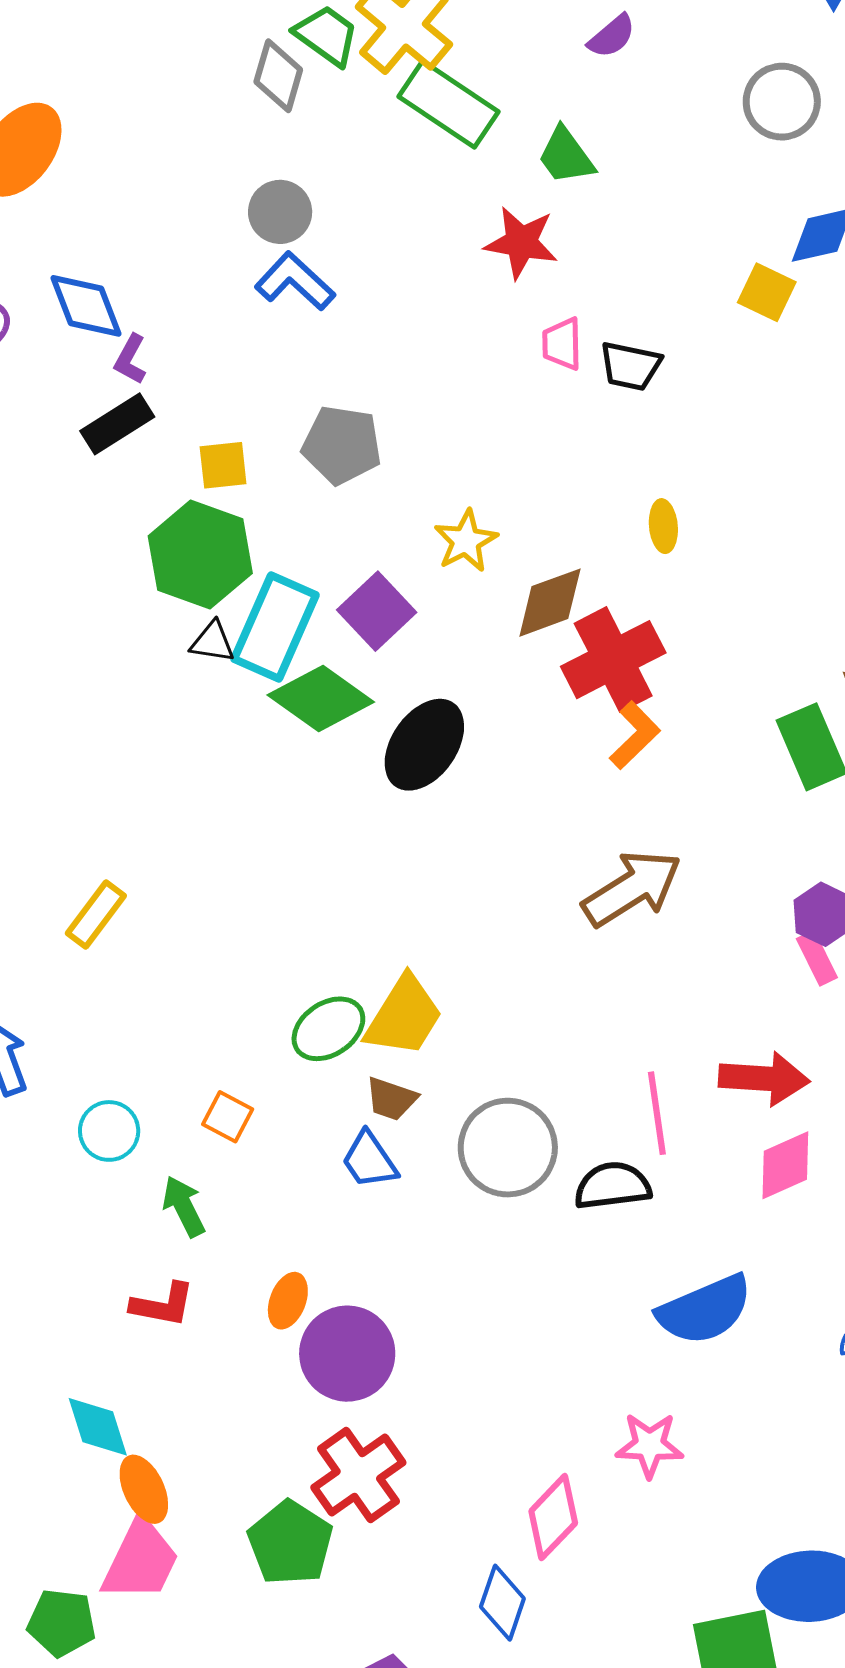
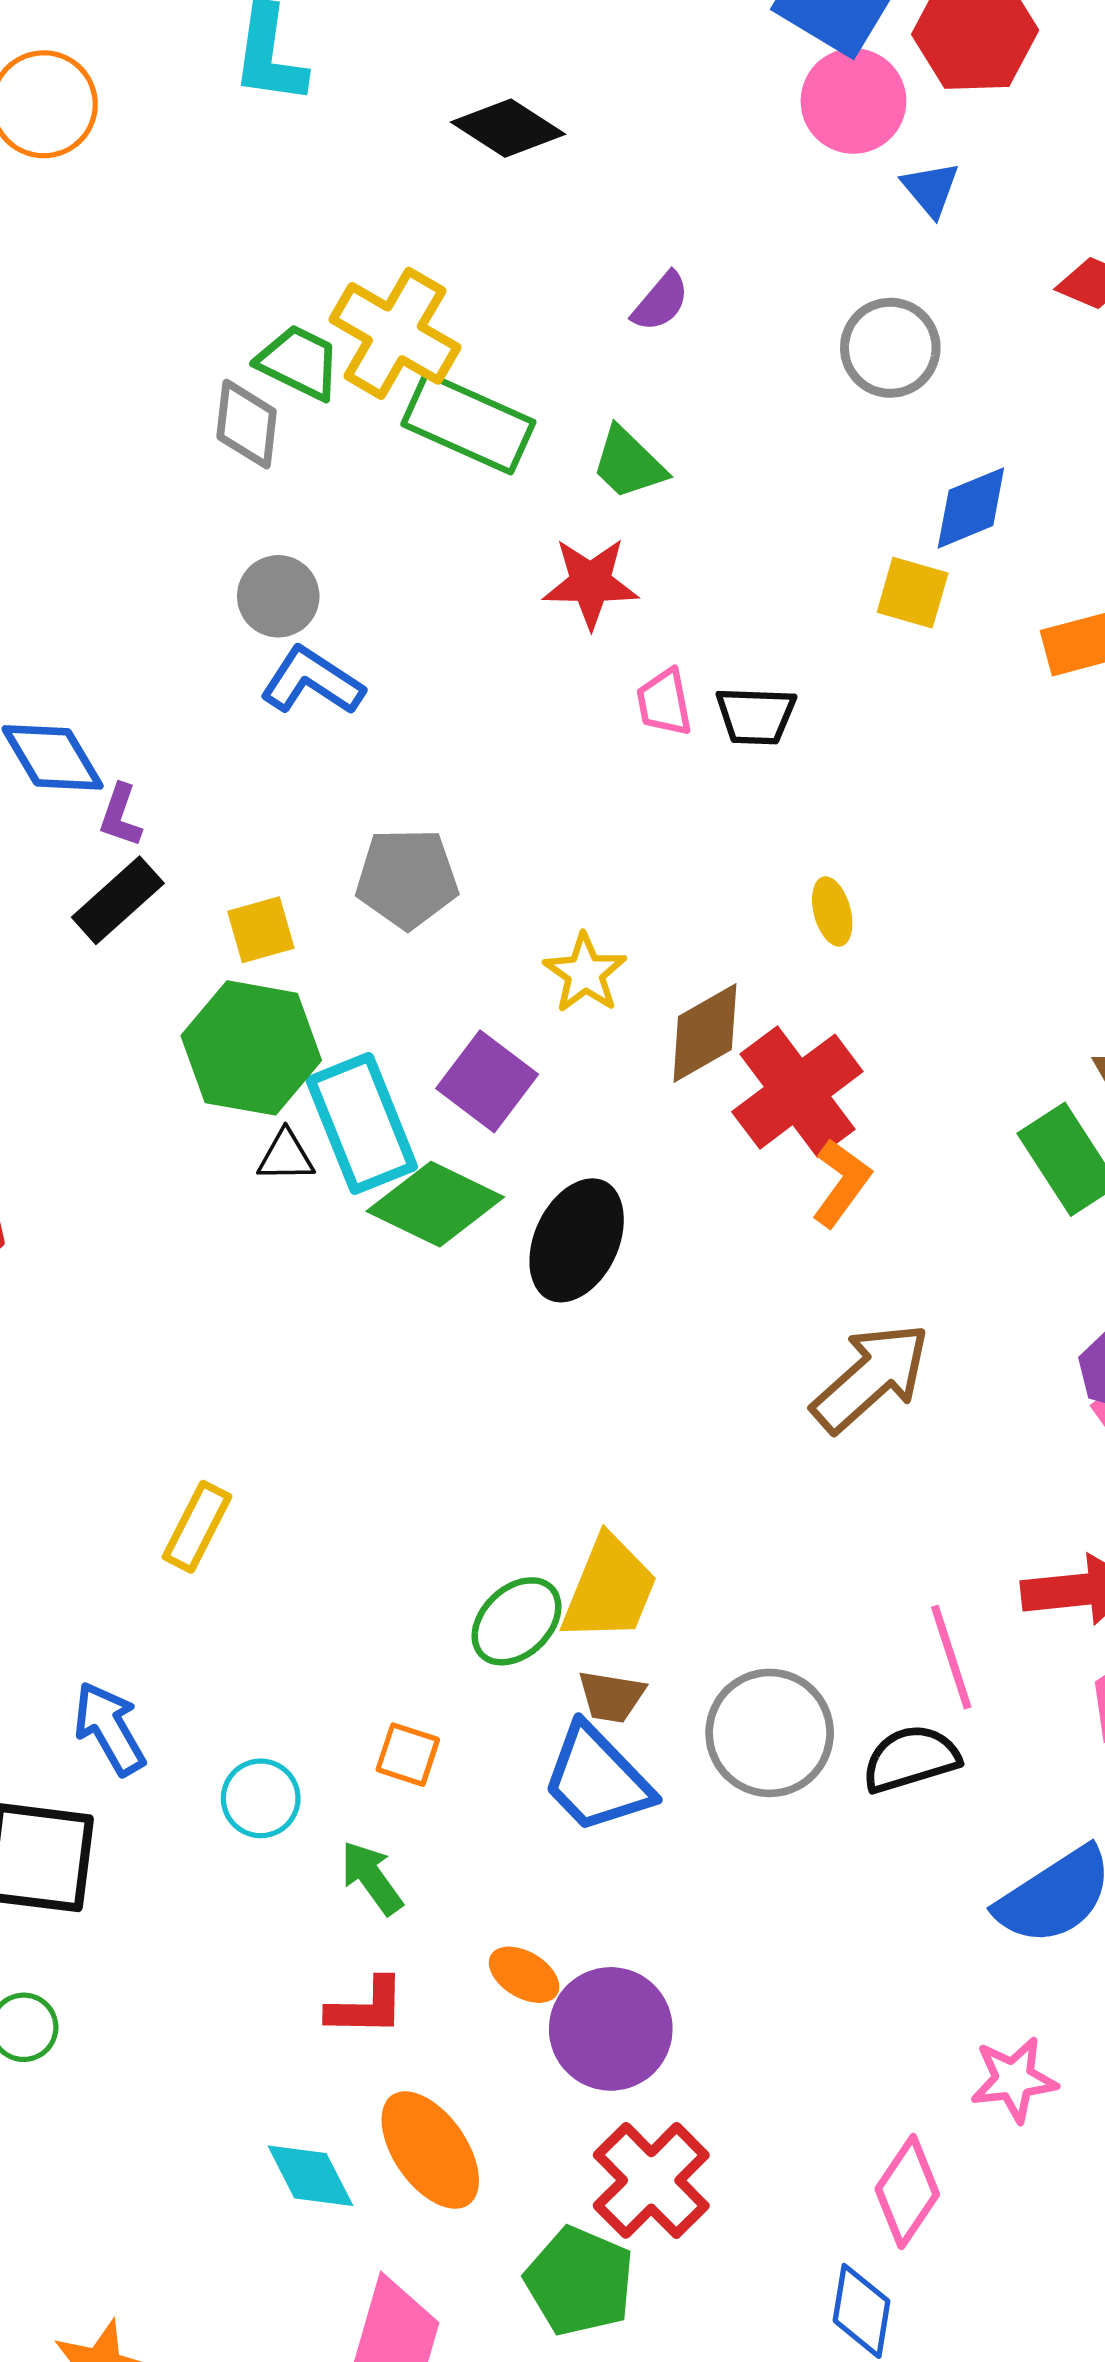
cyan rectangle: (275, 627) -> (362, 1123), turned -36
blue trapezoid: (369, 1160) -> (597, 1779), size x1.5
orange ellipse: (288, 1301) -> (524, 1975), turned -70
orange ellipse: (144, 1489) -> (430, 2150), moved, size x1.4

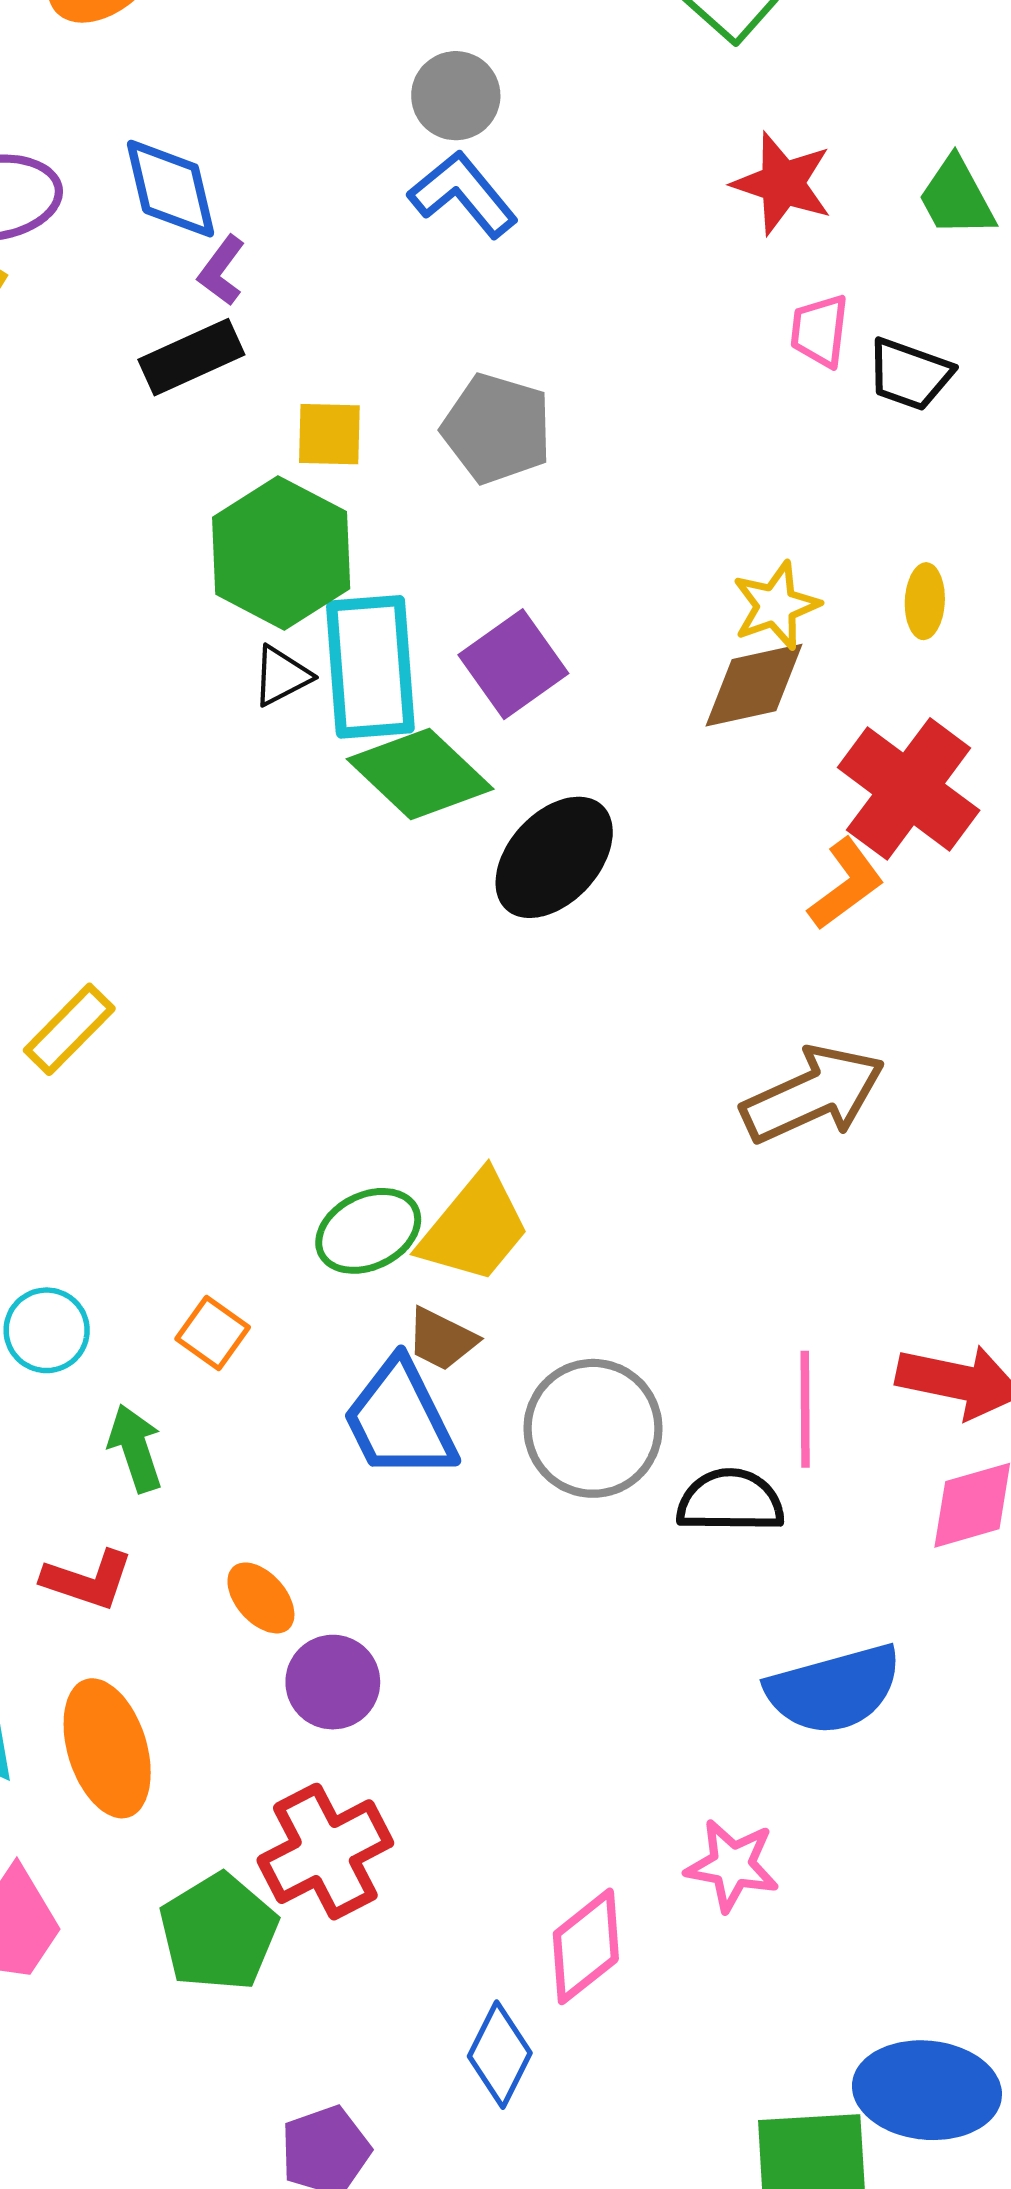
green trapezoid: (628, 463) -> (956, 197), moved
yellow star: (585, 973) -> (776, 606), moved
red cross: (797, 1092) -> (909, 789), moved, turned -34
black triangle: (286, 1156) -> (281, 676), turned -44
purple circle: (611, 2029) -> (333, 1682), size x0.7

